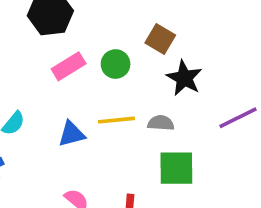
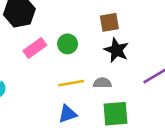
brown square: (160, 39) -> (109, 22), moved, turned -36
blue triangle: (72, 134) -> (67, 114), moved

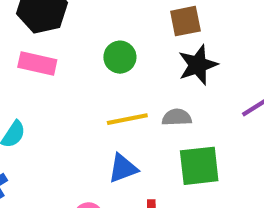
pink rectangle: (35, 48) -> (37, 63), moved, turned 50
black star: (116, 50) -> (198, 65), turned 30

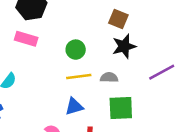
brown square: (185, 21) -> (118, 19), turned 30
green circle: (120, 57) -> (76, 50), moved

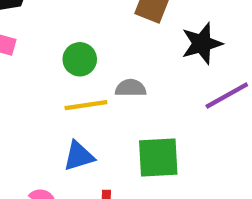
black star: (124, 46) -> (202, 43), moved
gray semicircle: (109, 77) -> (131, 88), moved

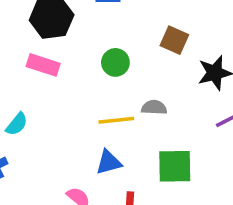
green circle: (80, 59) -> (115, 62), moved

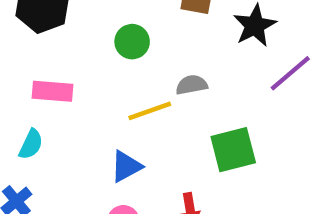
pink rectangle: (43, 65) -> (53, 91), moved
blue triangle: (109, 162) -> (126, 166), moved

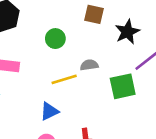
green square: (233, 150) -> (123, 86), moved

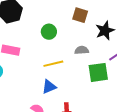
gray semicircle: (89, 65) -> (82, 50), moved
blue triangle: (49, 111) -> (49, 87), moved

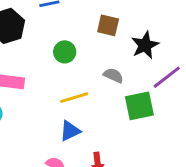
gray semicircle: (82, 50) -> (113, 75), turned 32

